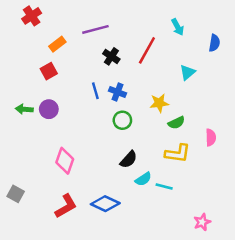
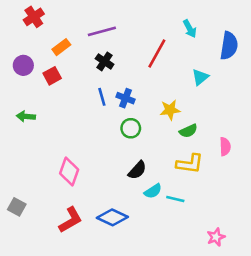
blue semicircle: (214, 43) -> (229, 46), size x1.5
black cross: (111, 56) -> (105, 61), moved
purple circle: (49, 109) -> (23, 65), moved

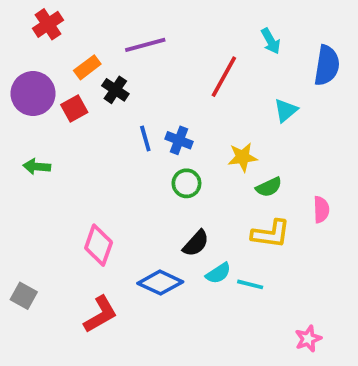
black cross: (105, 61) -> (115, 90), moved
purple circle: (23, 65) -> (33, 94), size x1.5
blue diamond: (112, 217) -> (160, 283), moved

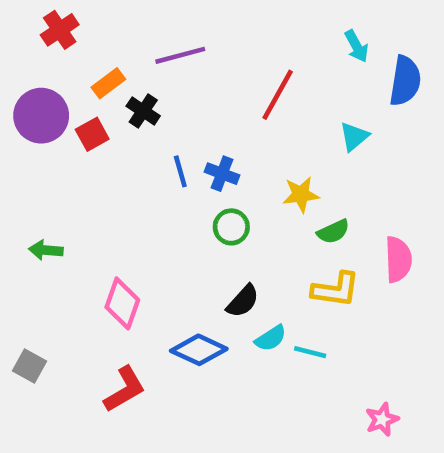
cyan arrow: (271, 41) -> (356, 46), moved
green arrow: (37, 167) -> (46, 250), moved
pink semicircle: (321, 210) -> (398, 259), size x1.4

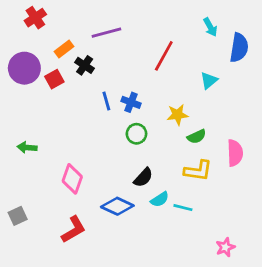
gray square: (30, 366) -> (18, 216), turned 36

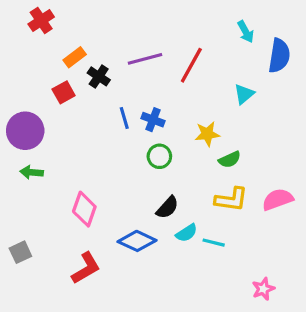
purple line: (106, 33) -> (145, 59), moved
purple circle: (24, 68) -> (25, 131), moved
pink semicircle: (235, 153) -> (278, 199), moved, turned -108

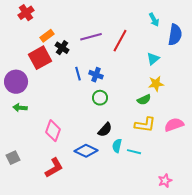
red square: (64, 92) -> (40, 58), size x1.6
yellow star: (207, 134) -> (156, 84), moved
cyan semicircle: (187, 233) -> (117, 146), turned 136

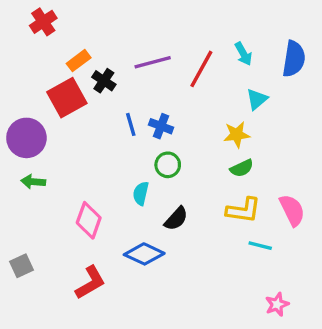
cyan arrow: (154, 20) -> (243, 54), moved
yellow star: (156, 84) -> (237, 135), moved
pink semicircle: (174, 125) -> (292, 210), turned 84
cyan semicircle: (117, 146) -> (141, 193), moved
cyan line: (134, 152) -> (260, 246), moved

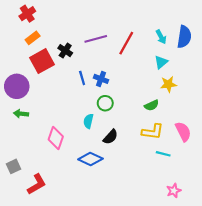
cyan arrow: (243, 54) -> (161, 37), moved
orange rectangle: (79, 61) -> (33, 38), moved
yellow star: (237, 135) -> (168, 84), moved
red L-shape: (90, 283) -> (37, 184), moved

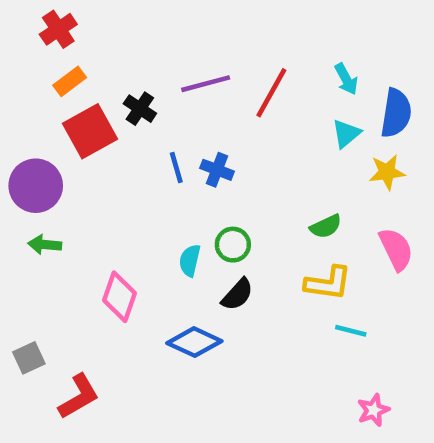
blue semicircle: (184, 37) -> (396, 113), moved
yellow star: (168, 84) -> (387, 172), moved
green circle: (105, 103) -> (233, 245), moved
pink semicircle: (183, 132) -> (396, 249), moved

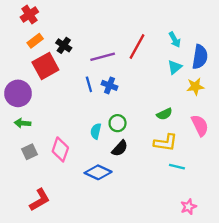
purple line: (206, 84) -> (103, 57), moved
black cross: (140, 109) -> (64, 45), moved
gray square: (29, 358) -> (29, 152), moved

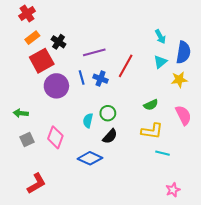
red line: (137, 47) -> (126, 66), moved
purple circle: (18, 93) -> (56, 86), moved

